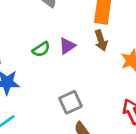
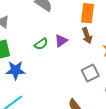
gray square: (71, 102) -> (90, 73), moved

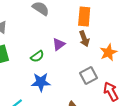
green semicircle: (41, 44) -> (37, 56), moved
blue star: (15, 70) -> (41, 82), moved

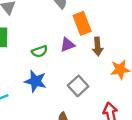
orange rectangle: (84, 16) -> (82, 23), moved, turned -42
gray square: (88, 75) -> (78, 86), moved, turned -30

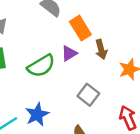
green semicircle: (40, 51) -> (41, 66), size x1.6
blue star: (35, 81) -> (37, 114), moved, turned -30

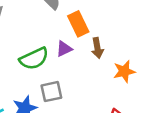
gray square: (88, 95) -> (51, 92), moved, turned 35

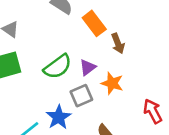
purple triangle: (64, 49) -> (88, 67), moved
orange star: (124, 71) -> (112, 83), moved, turned -30

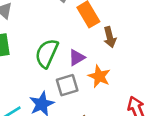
green semicircle: (58, 67) -> (47, 53), turned 144

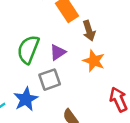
orange star: (99, 76) -> (94, 61), moved

